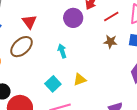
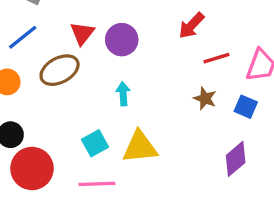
purple circle: (73, 18) -> (122, 40), moved
yellow triangle: (80, 80) -> (140, 147), size x1.6

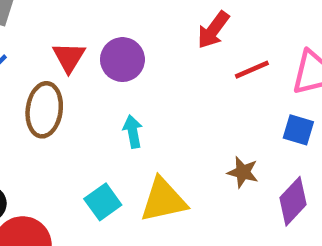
brown ellipse: (60, 70) -> (44, 110), turned -48
brown star: (205, 98) -> (243, 172), moved

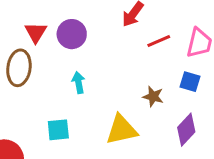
brown star: (243, 172) -> (153, 96), moved
yellow triangle: (163, 200) -> (122, 130), moved
cyan square: (103, 202) -> (58, 130), turned 30

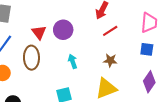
red line: (159, 41) -> (110, 31), moved
brown star: (153, 96) -> (110, 60), moved

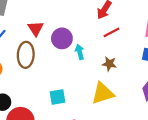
purple circle: (63, 30) -> (62, 38), moved
cyan arrow: (73, 61) -> (80, 52), moved

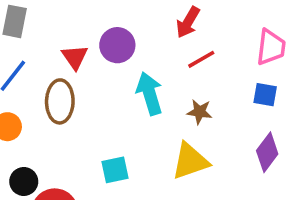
purple circle: (62, 38) -> (117, 45), moved
cyan arrow: (80, 52) -> (150, 94), size x1.6

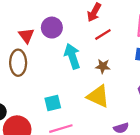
yellow triangle: (190, 161) -> (98, 96), turned 45

